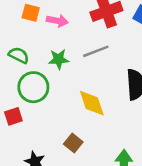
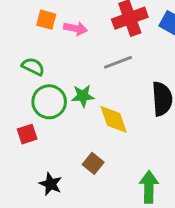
green star: (59, 59) -> (83, 96), moved

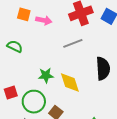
green star: (83, 96) -> (46, 75), moved
green circle: (49, 102) -> (34, 102), moved

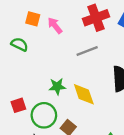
pink arrow: (44, 20) -> (55, 26), turned -140
green semicircle: (15, 46) -> (19, 44), moved

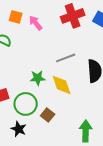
gray line: (87, 51) -> (66, 58), moved

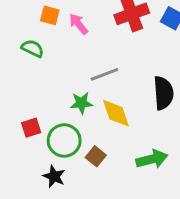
gray line: (66, 58) -> (104, 74), moved
green arrow: (86, 131) -> (152, 159), moved, turned 75

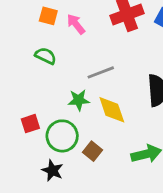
green semicircle: (33, 48) -> (46, 56), moved

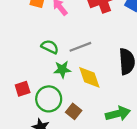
green semicircle: (46, 56) -> (50, 47), moved

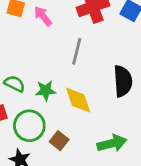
green semicircle: (50, 47) -> (14, 84), moved
gray line: (80, 47) -> (77, 51), moved, turned -55

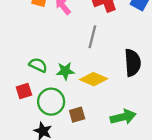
yellow diamond: (78, 100) -> (94, 79), turned -48
brown square: (59, 141) -> (77, 115), turned 35

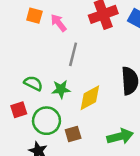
gray line: (92, 37) -> (73, 54), moved
yellow diamond: (94, 79) -> (90, 98), turned -52

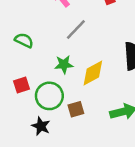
gray line: (73, 54) -> (76, 29), turned 30
green semicircle: (33, 83) -> (24, 40), moved

